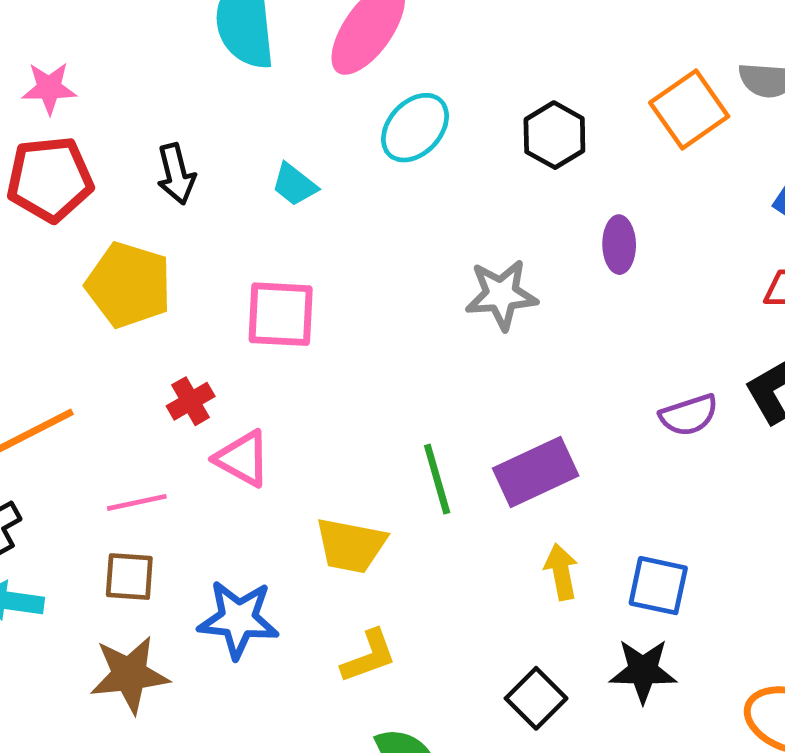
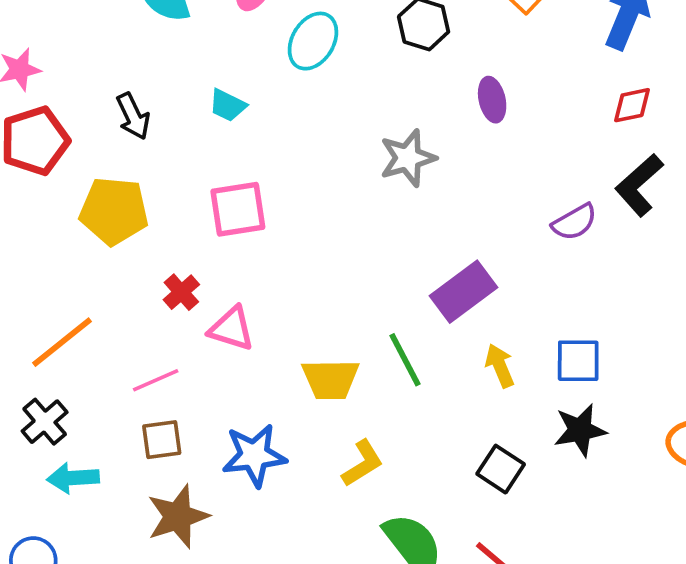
green line: (437, 479) -> (405, 360), moved

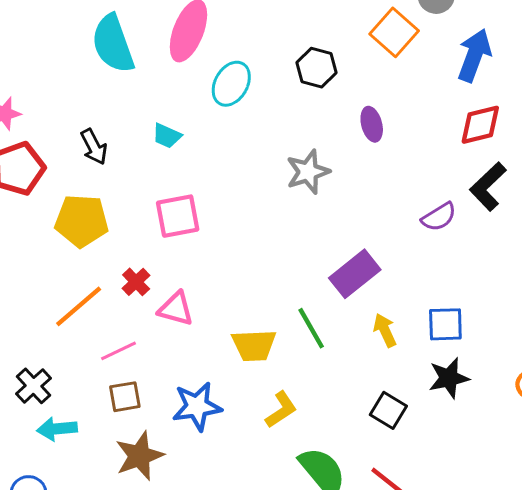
red diamond: (632, 105) -> (480, 125), size x1.4
orange line: (62, 342) -> (79, 306), moved

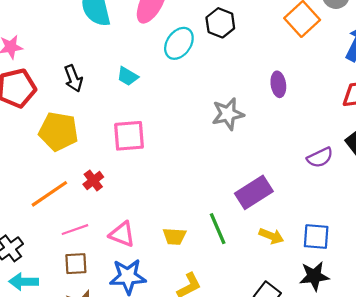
black hexagon: (317, 68) -> (220, 23), moved
pink triangle: (176, 309) -> (122, 234), moved
yellow arrow: (385, 330) -> (271, 236), turned 130
yellow trapezoid: (254, 345) -> (174, 236), size x0.7

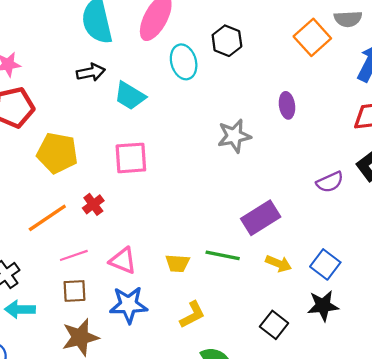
cyan ellipse: (179, 43) -> (184, 62), turned -52
cyan trapezoid: (128, 76) -> (130, 96), size x1.4
black arrow: (73, 78) -> (91, 72), moved, turned -80
green line: (218, 229) -> (223, 255), turned -56
blue square: (316, 237) -> (325, 264), turned 32

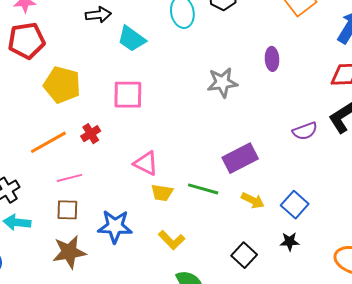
pink triangle: (123, 261) -> (146, 163), moved
black star: (323, 306) -> (290, 242), size x0.7
yellow L-shape: (192, 315) -> (172, 240), turned 68

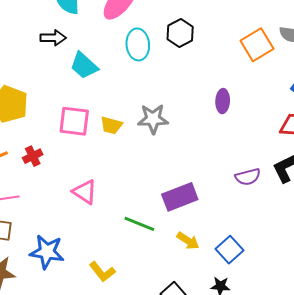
gray star: (222, 82) -> (153, 119), moved
yellow trapezoid: (162, 193) -> (111, 125), moved

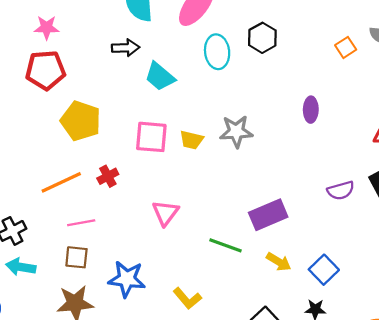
orange square: (257, 45) -> (346, 47), size x0.6
pink triangle: (85, 192) -> (165, 213), turned 36

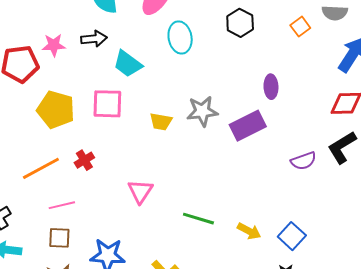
pink star: (47, 28) -> (54, 45), moved
black hexagon: (262, 38) -> (240, 23), moved
pink square: (151, 137) -> (107, 104), moved
purple rectangle: (268, 215) -> (248, 126), moved

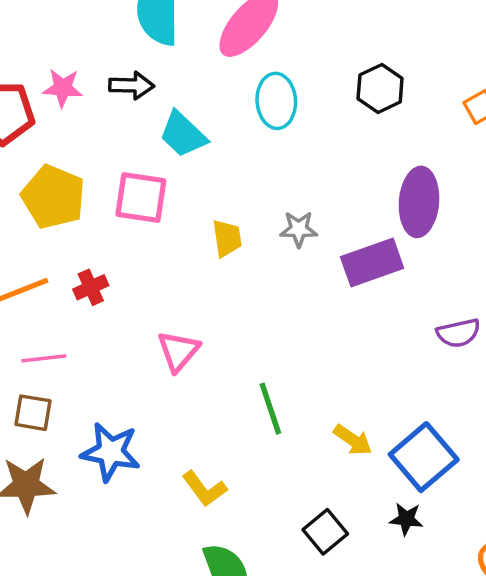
purple ellipse: (271, 87) -> (419, 202), size x1.6
gray star: (202, 111) -> (299, 229), size x0.7
yellow trapezoid: (161, 122) -> (227, 238), turned -115
green line: (198, 219) -> (270, 409), turned 48
blue square: (292, 236) -> (424, 457), size x1.4

